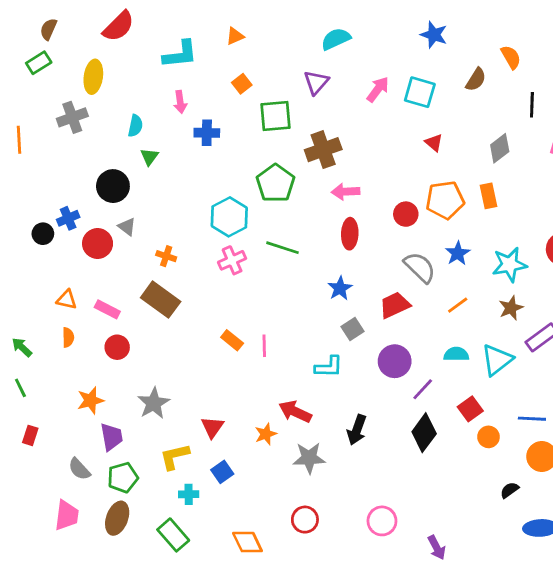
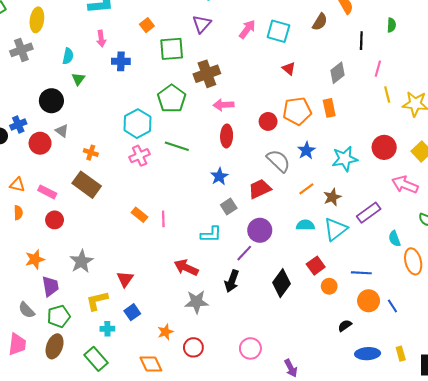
brown star: (511, 308) -> (332, 197), moved
purple line: (423, 389) -> (244, 253), moved
orange star: (266, 434) -> (165, 332), moved

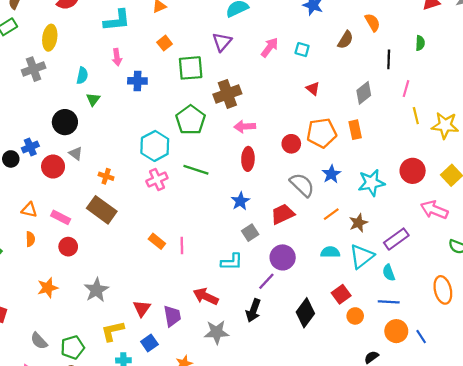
cyan square: (278, 31) -> (302, 50), size x0.6
cyan semicircle: (394, 239) -> (389, 273), moved
purple trapezoid: (50, 286) -> (172, 316), moved

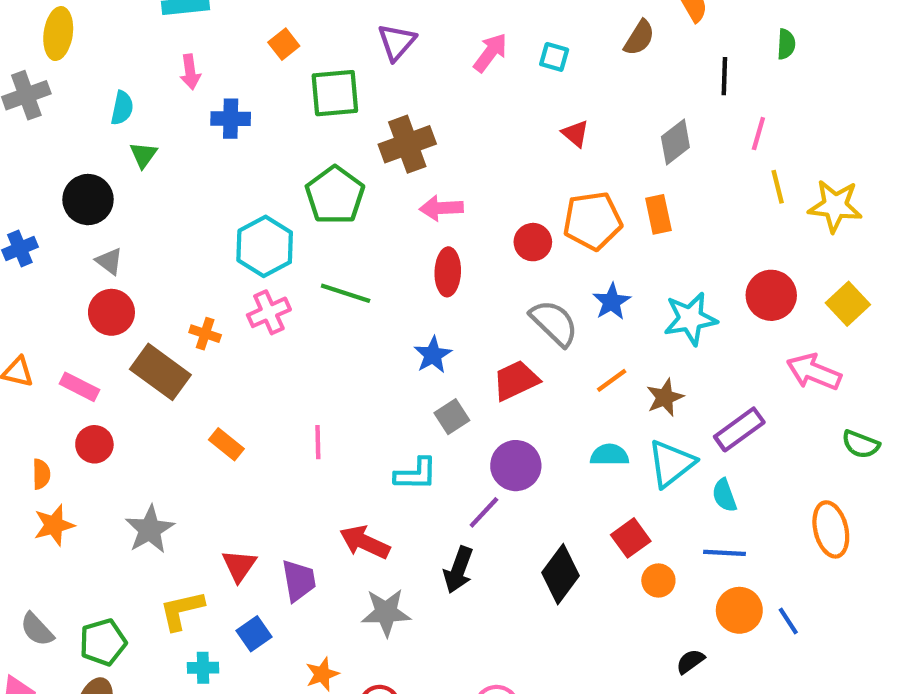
red circle: (53, 167) -> (111, 312), moved
orange cross: (106, 176) -> (205, 334), moved
orange semicircle: (30, 239) -> (41, 474), moved
orange rectangle: (157, 241) -> (226, 444), moved

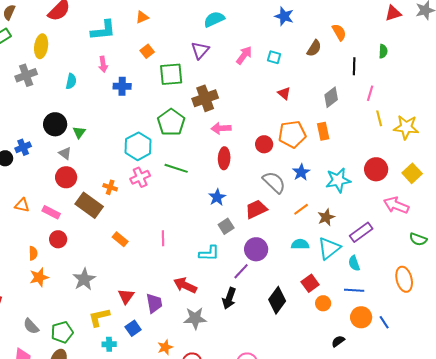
green triangle: (143, 155) -> (79, 132), moved

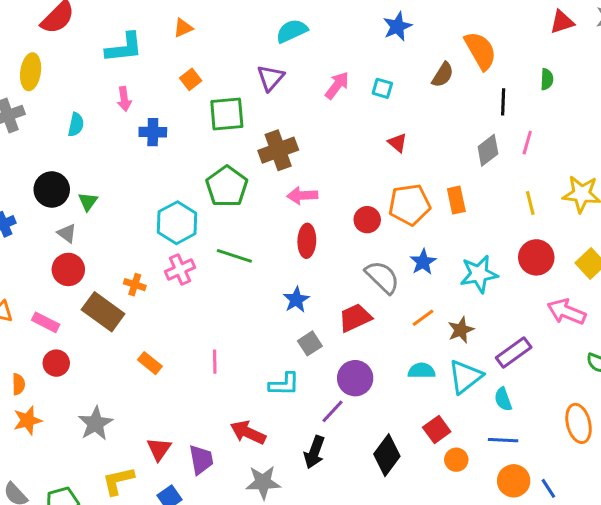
blue star: (284, 16) -> (397, 26), turned 30
orange semicircle: (339, 32) -> (480, 51), size x1.5
gray diamond: (331, 97) -> (488, 150), moved
yellow line: (379, 118) -> (530, 203), moved

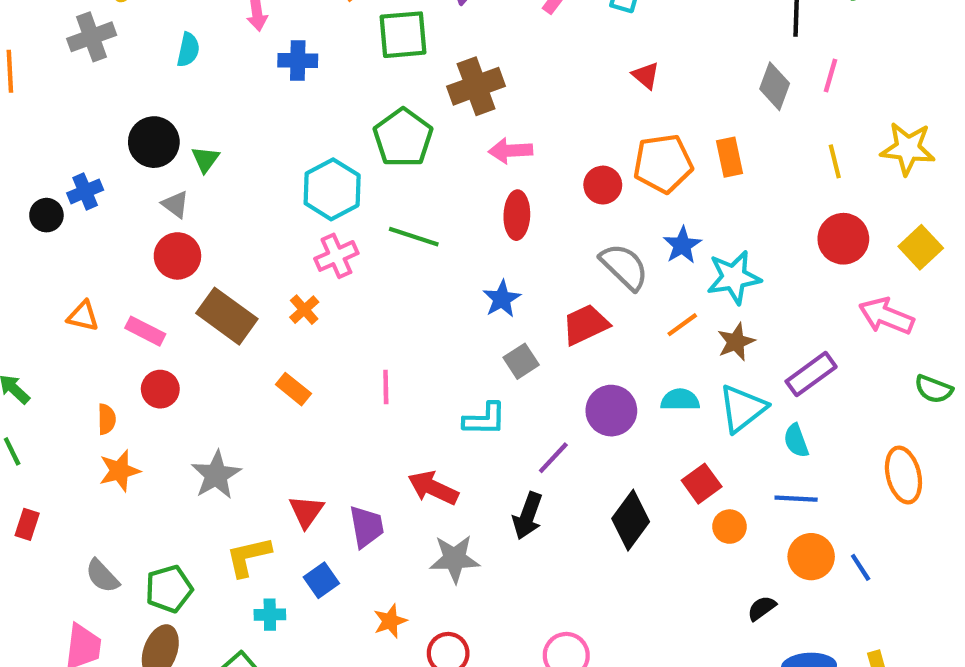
gray diamond: (488, 150) -> (775, 86), turned -32
cyan star: (479, 274) -> (734, 277), moved
orange cross: (135, 285) -> (304, 310), moved, turned 30
purple circle: (355, 378) -> (611, 411), moved

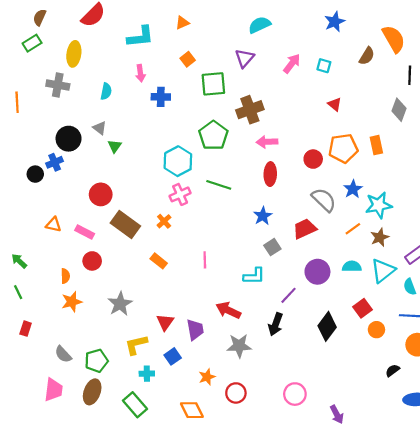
gray cross: (92, 37) -> (58, 85), turned 30
black circle: (154, 142) -> (69, 139), moved
gray triangle: (175, 204) -> (100, 128), moved

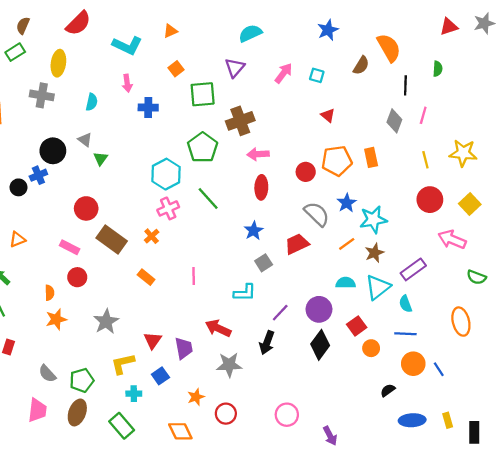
cyan L-shape: (140, 37) -> (127, 45), turned 32
green line: (219, 185) -> (208, 198), turned 30
orange triangle: (53, 224) -> (17, 239), moved, turned -35
purple circle: (317, 272) -> (319, 309), moved

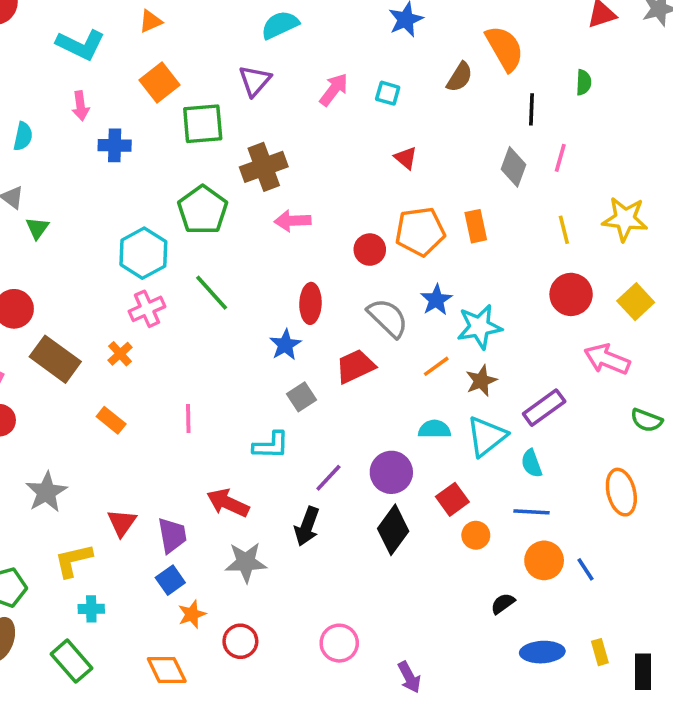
orange square: (176, 69) -> (160, 82), size x1.5
red ellipse: (261, 187) -> (310, 303), moved
blue square: (160, 376) -> (170, 580), moved

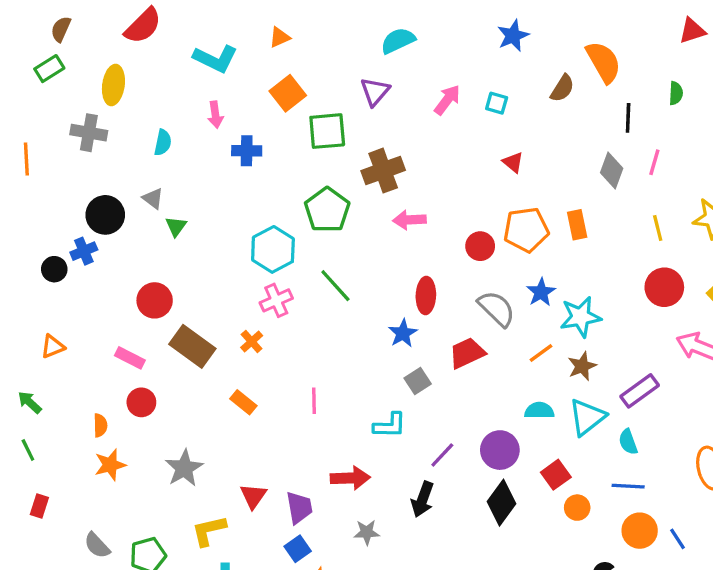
red arrow: (228, 503) -> (350, 478), turned 153
gray star: (246, 562) -> (367, 532), size x0.7

